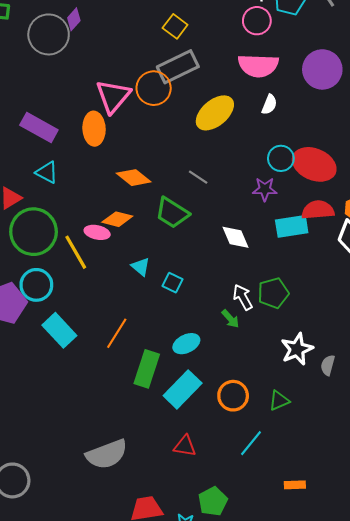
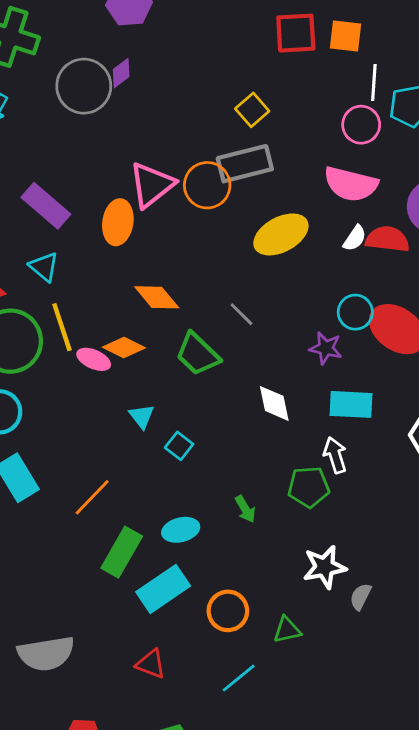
red semicircle: (318, 210) -> (387, 239), moved
yellow line: (76, 252) -> (62, 327), moved
white arrow: (243, 297) -> (335, 455), moved

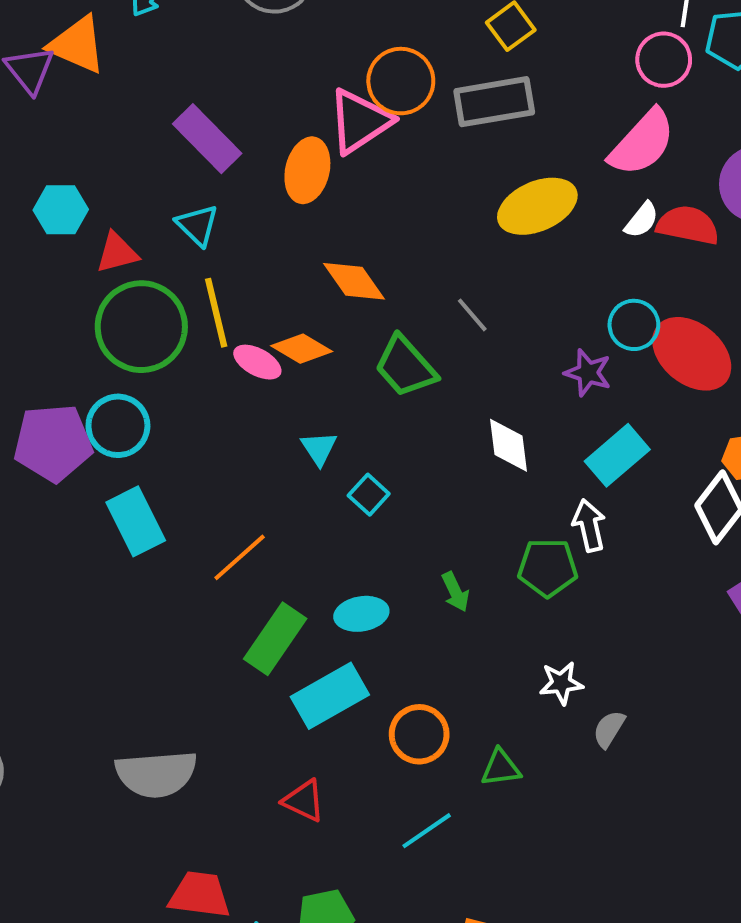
pink semicircle: (351, 184) -> (642, 143), turned -66
orange circle: (207, 185) -> (401, 81), moved
cyan rectangle: (351, 404) -> (617, 455), turned -48
white star: (325, 567) -> (561, 683), size x0.7

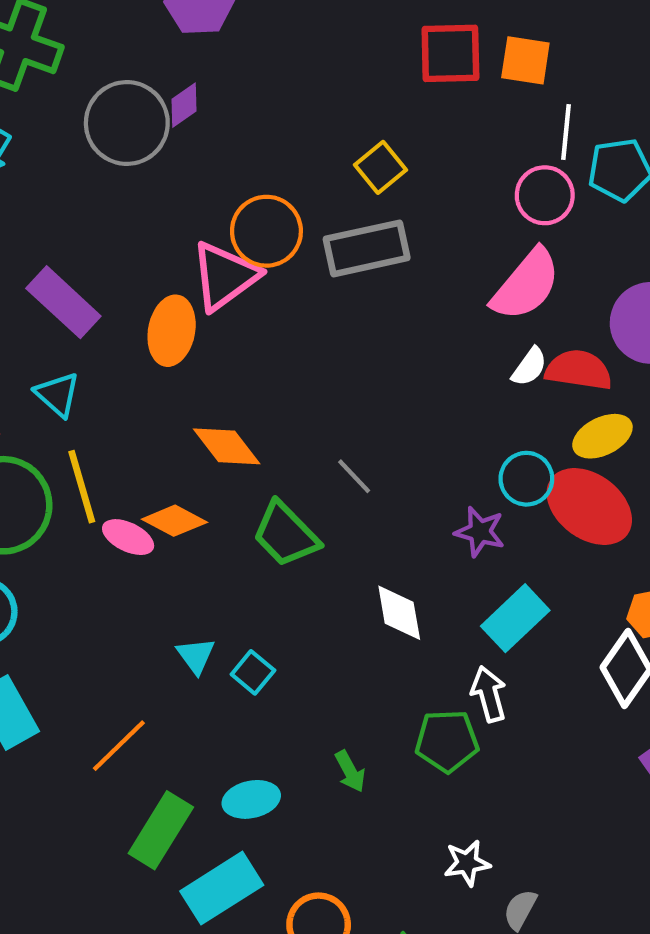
yellow ellipse: (537, 206) -> (602, 436), moved, size x0.7
cyan triangle: (319, 448) -> (196, 656), moved

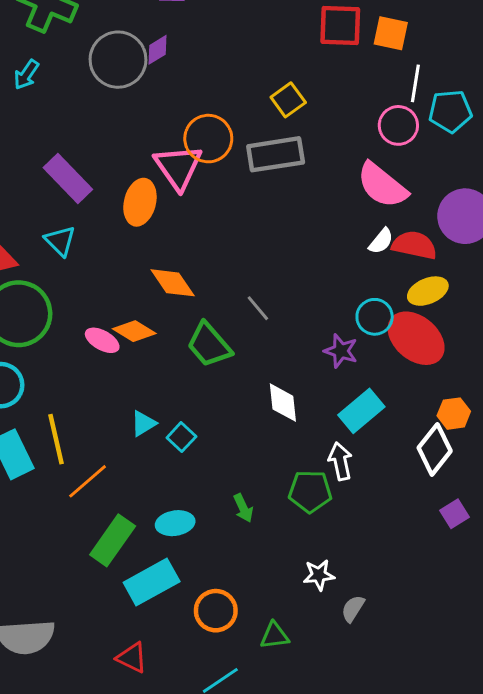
pink triangle: (225, 276) -> (178, 167), turned -32
pink semicircle: (526, 285) -> (382, 185), turned 86
yellow line: (82, 487) -> (56, 439), moved
cyan triangle: (196, 656) -> (143, 423), turned 32

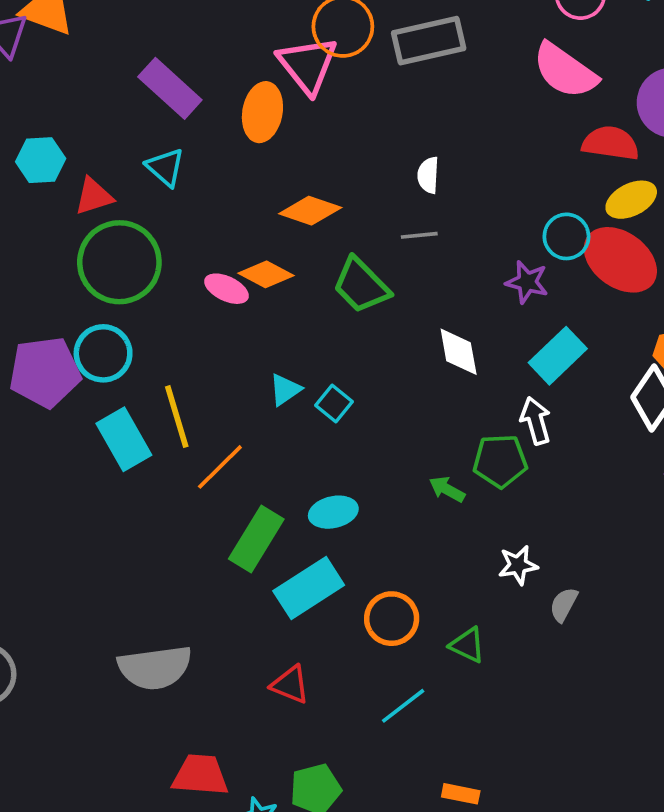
white semicircle: (381, 241) -> (428, 175), moved, turned 148
orange diamond: (173, 283) -> (310, 211), turned -33
gray line: (258, 308) -> (419, 235), turned -52
green arrow: (243, 508) -> (447, 489), moved, turned 148
green triangle: (274, 636) -> (467, 645), turned 36

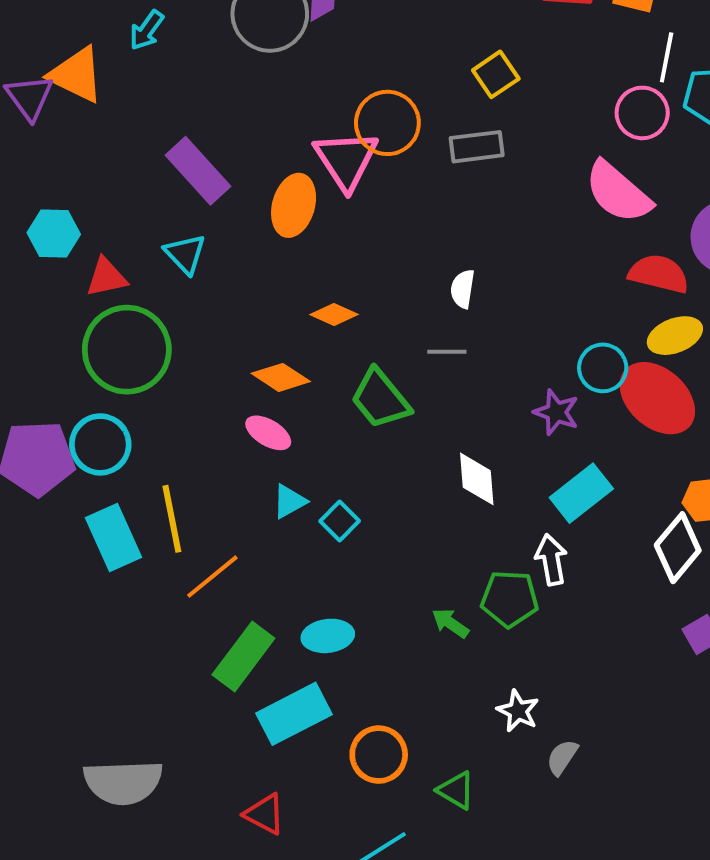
gray rectangle: (429, 41) -> (477, 147), size x0.7
orange diamond: (310, 211) -> (334, 314), size x0.7
pink ellipse: (226, 289) -> (268, 433), moved
white star: (518, 565) -> (518, 711), turned 30

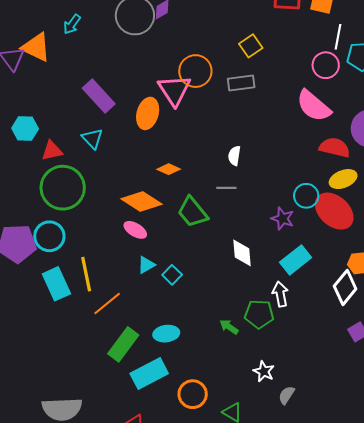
orange diamond: (281, 377) -> (142, 201), size x1.4

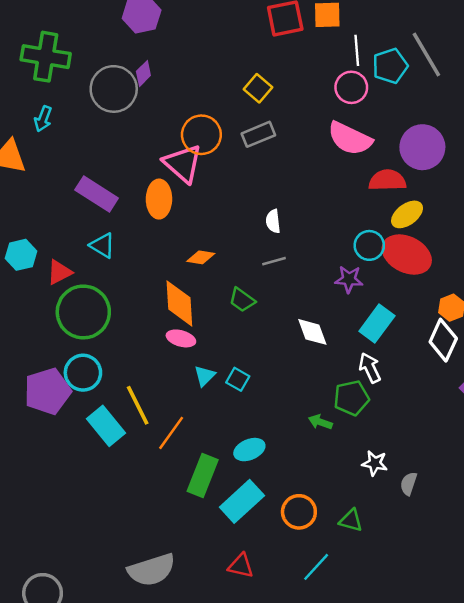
orange diamond: (142, 201) -> (179, 303), turned 69
green trapezoid: (193, 212) -> (242, 300), size x0.7

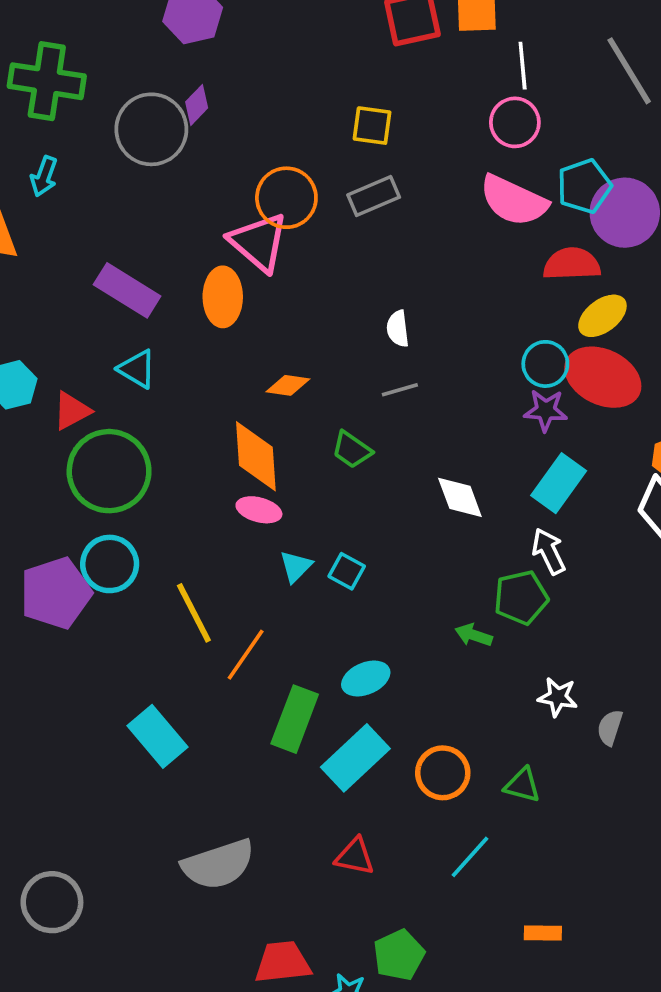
cyan pentagon: (390, 66) -> (584, 186), moved
yellow square: (258, 88) -> (372, 126), turned -32
purple star: (349, 279) -> (546, 410), moved
cyan rectangle: (106, 426) -> (157, 736), moved

